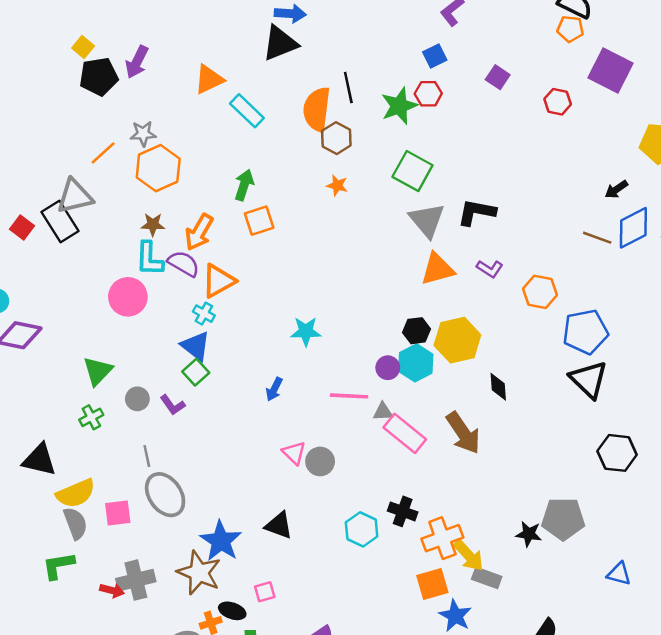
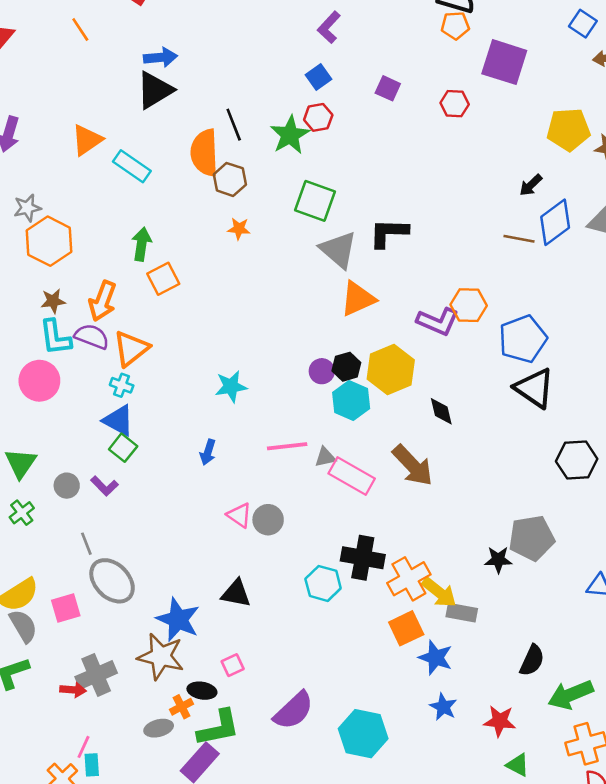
purple L-shape: (490, 269) -> (438, 322), moved, size x1.5
purple circle: (388, 368) -> (322, 371), moved
black cross: (403, 511) -> (363, 558), size x1.4

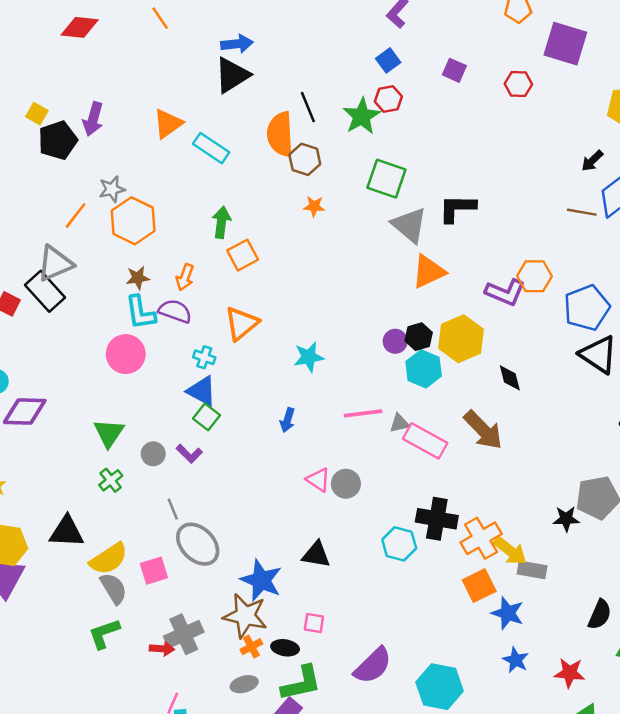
orange arrow: (103, 301) -> (185, 277), size x0.7
orange triangle: (131, 349) -> (241, 324), moved
pink square: (233, 665) -> (314, 623), turned 35
orange cross: (182, 707) -> (251, 647), moved

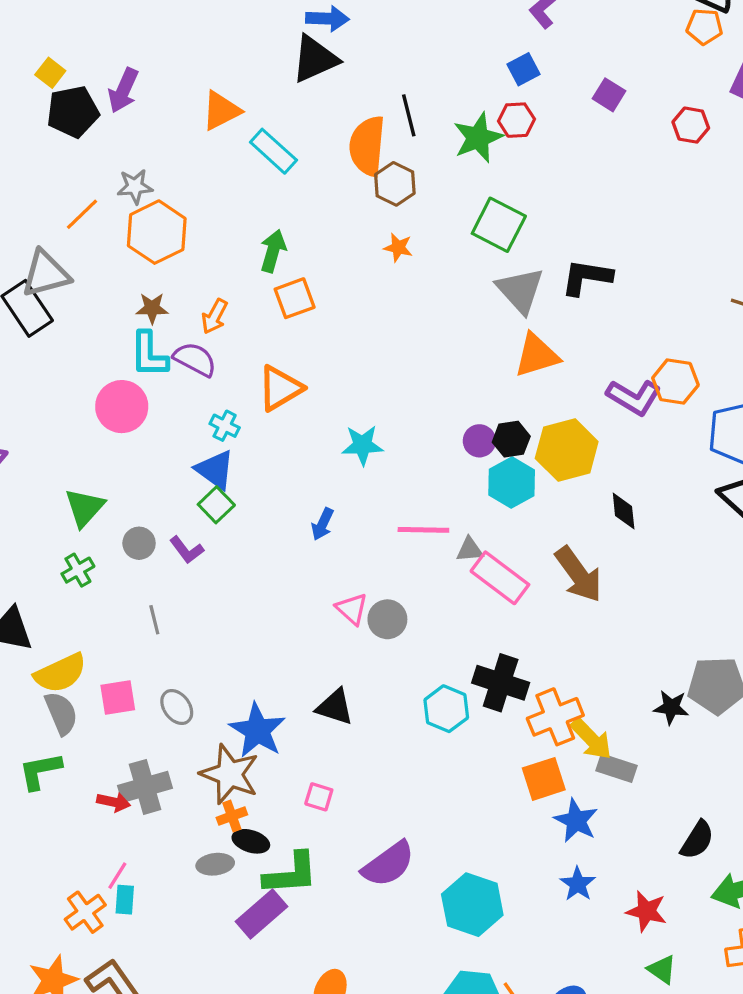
gray ellipse: (198, 544) -> (177, 707), moved, size x0.6
black ellipse: (285, 648) -> (251, 841), moved

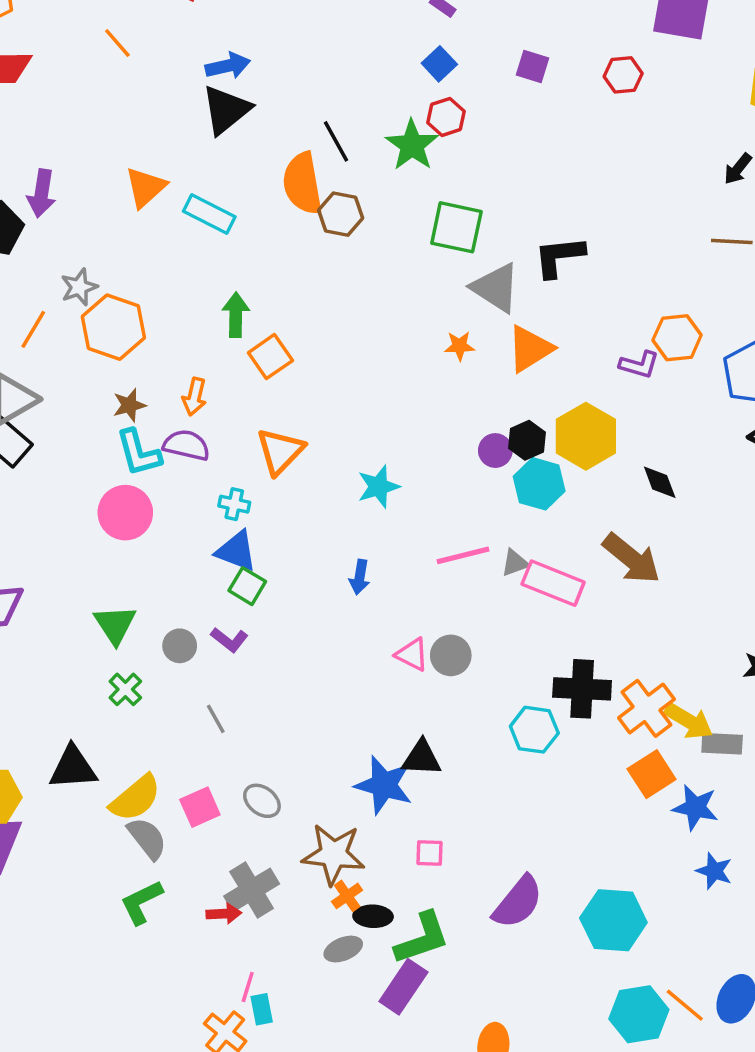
orange star: (398, 247) -> (460, 346), moved
purple L-shape: (634, 397) -> (639, 365), size x0.7
blue star: (258, 730) -> (384, 785), moved

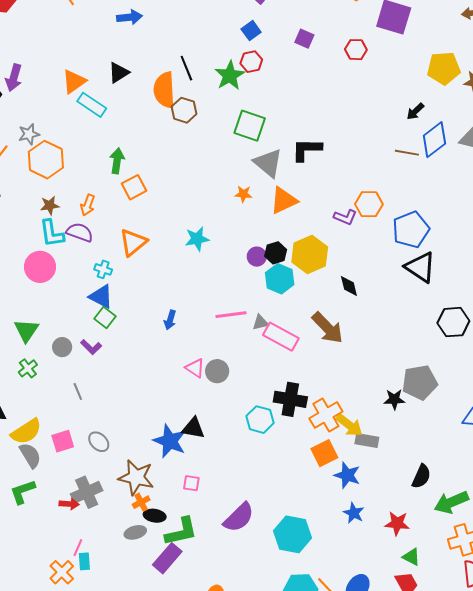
black triangle: (226, 110) -> (119, 73), moved, size x0.7
cyan rectangle: (209, 214) -> (92, 105), moved
cyan star: (378, 487) -> (197, 239), moved

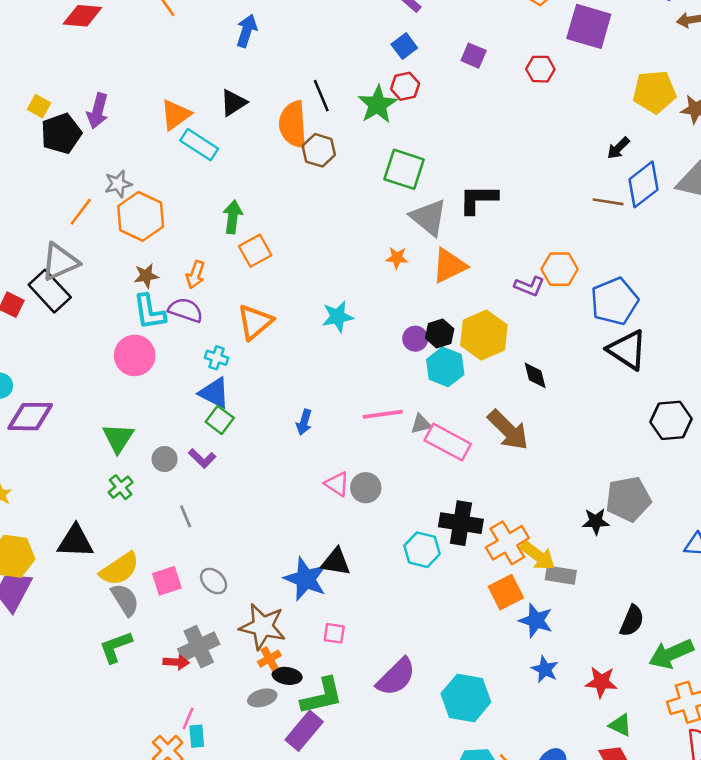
blue arrow: (129, 17) -> (247, 31), turned -65

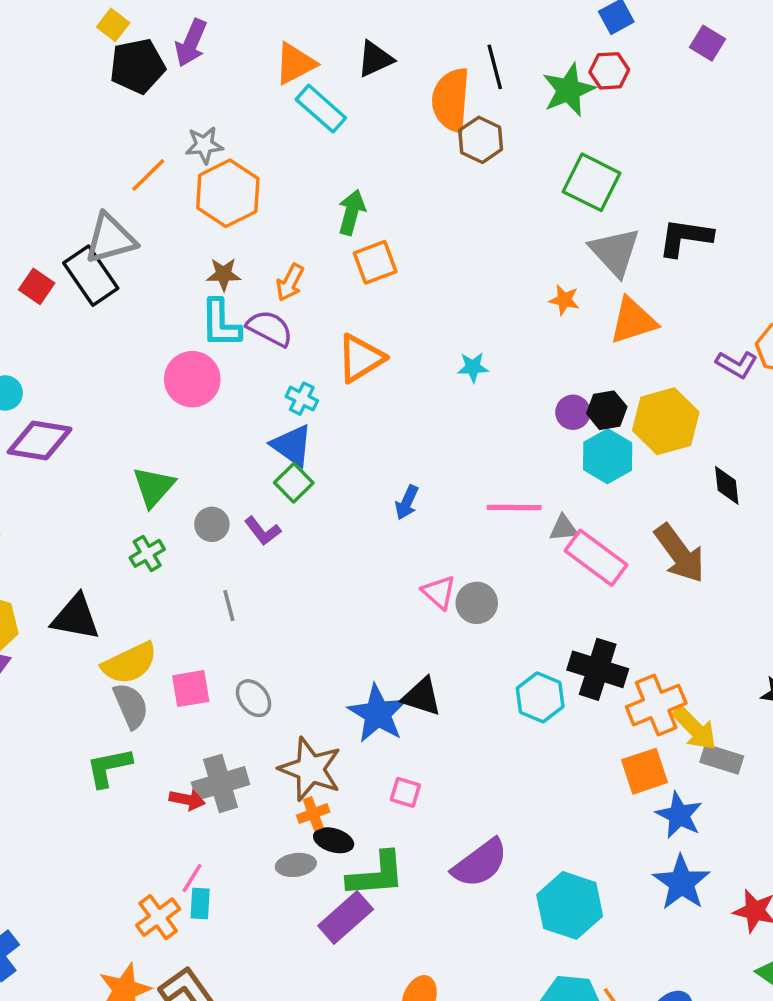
cyan star: (338, 317) -> (473, 367), size x0.7
blue star: (545, 669) -> (682, 883), size x1.5

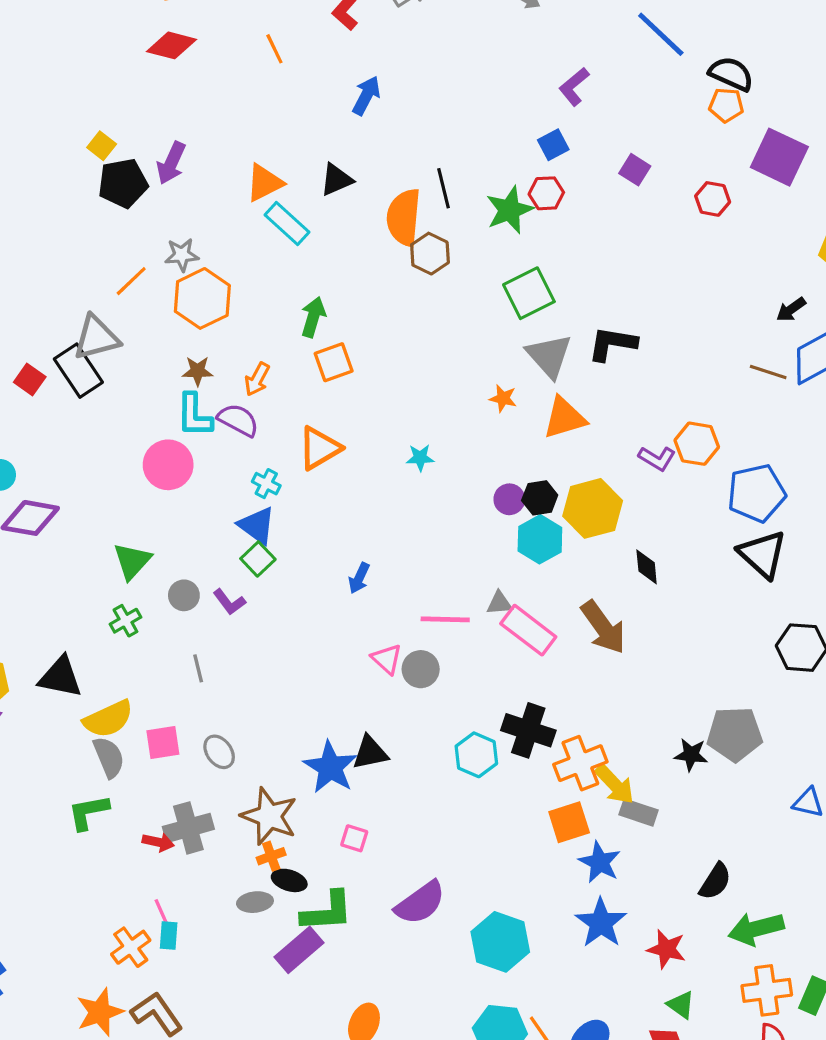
green square: (592, 182) -> (529, 293), turned 36
pink line: (514, 507) -> (445, 619), moved
black triangle: (422, 697) -> (370, 753), turned -30
pink line: (192, 878) -> (162, 912), turned -56

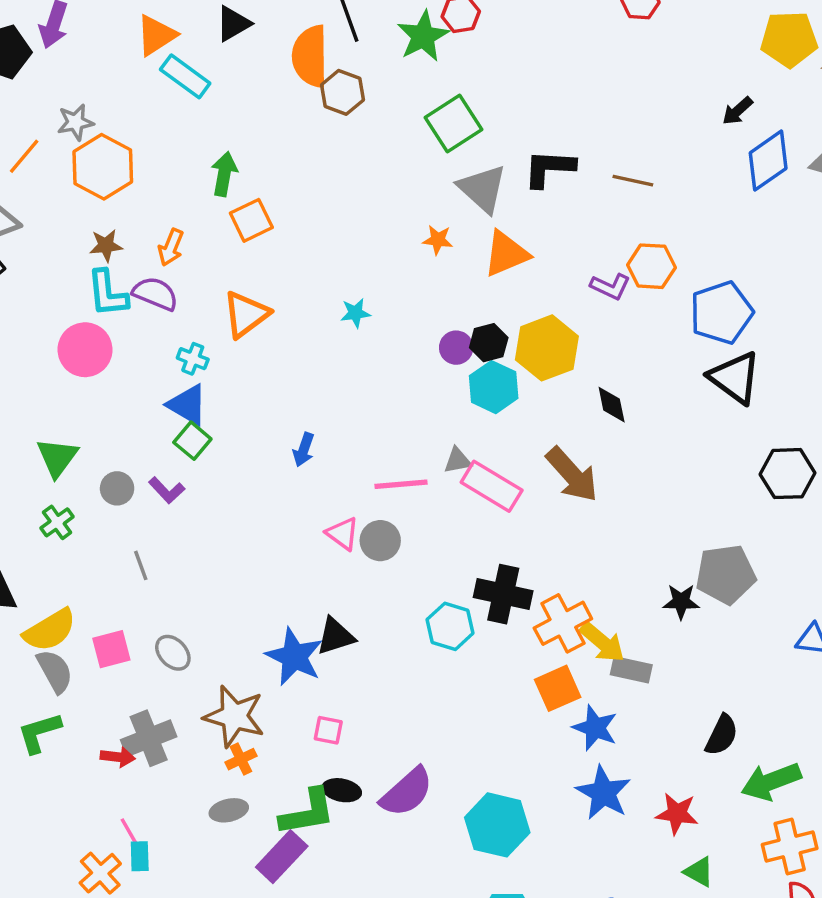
brown line: (768, 372) -> (633, 181), moved
black ellipse: (289, 880) -> (342, 790), moved

